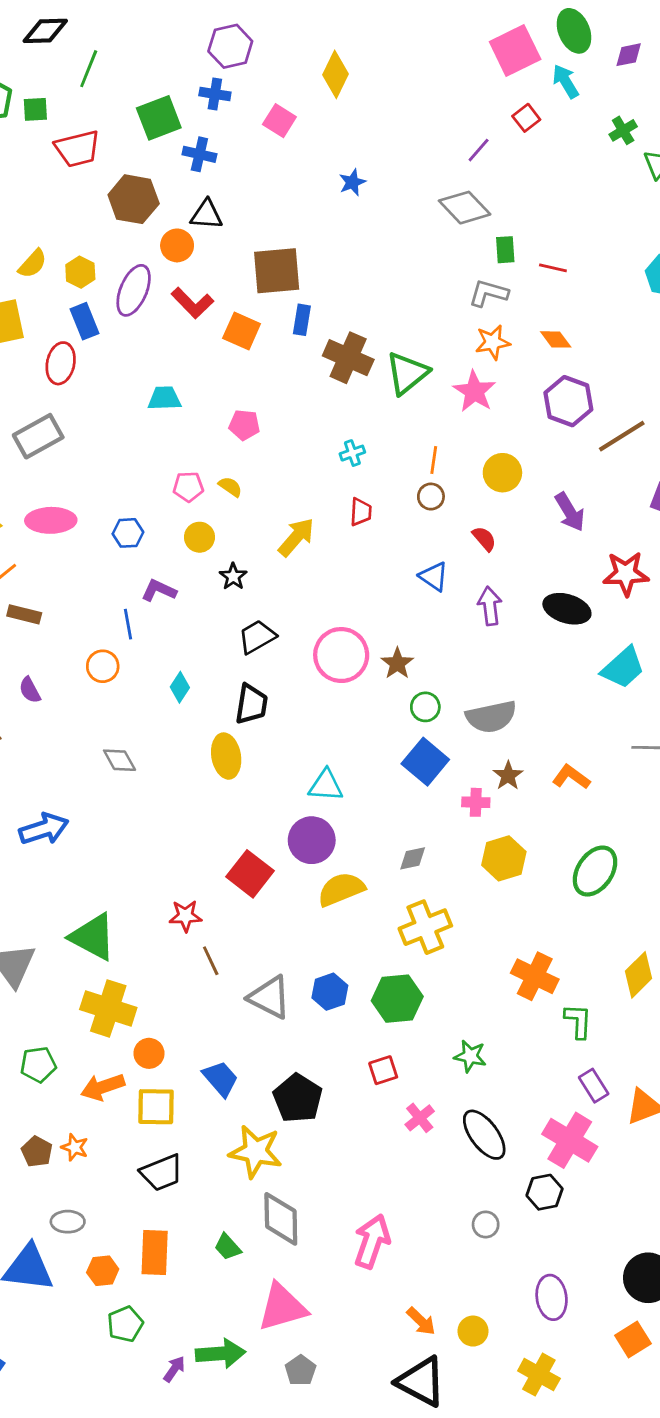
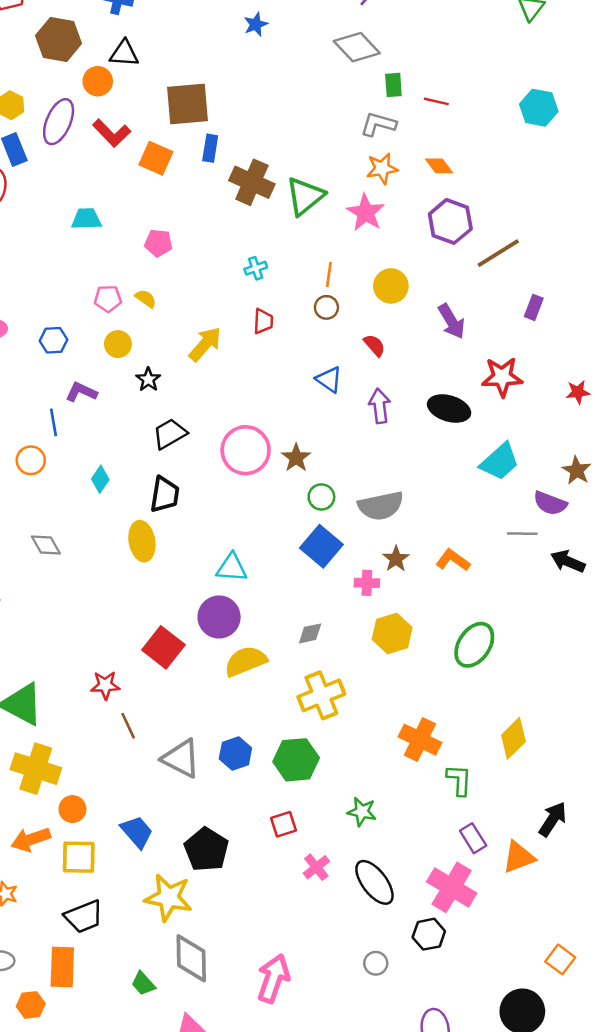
orange rectangle: (155, 1253) -> (62, 967), moved

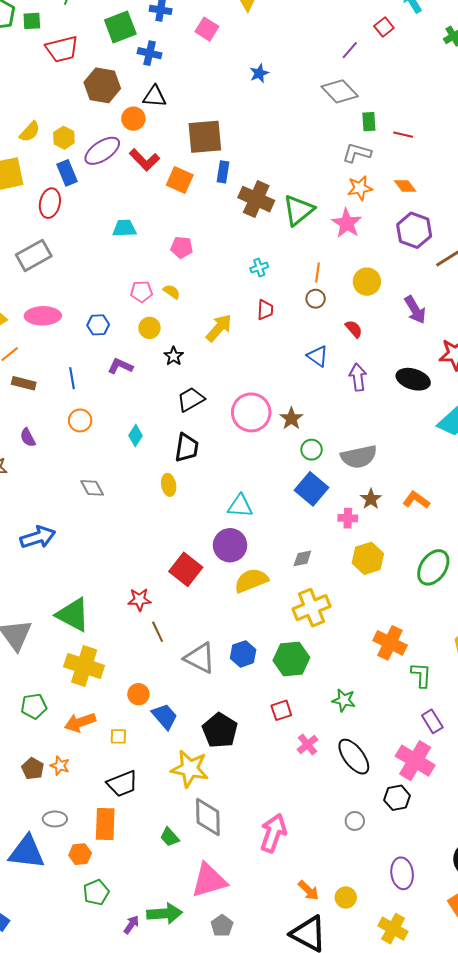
purple ellipse: (59, 122) -> (102, 151), turned 33
blue line: (53, 422) -> (72, 378), moved
yellow ellipse: (142, 541) -> (169, 485), size x0.7
orange circle: (72, 809) -> (138, 694), moved
yellow square: (79, 857) -> (118, 736), size x0.6

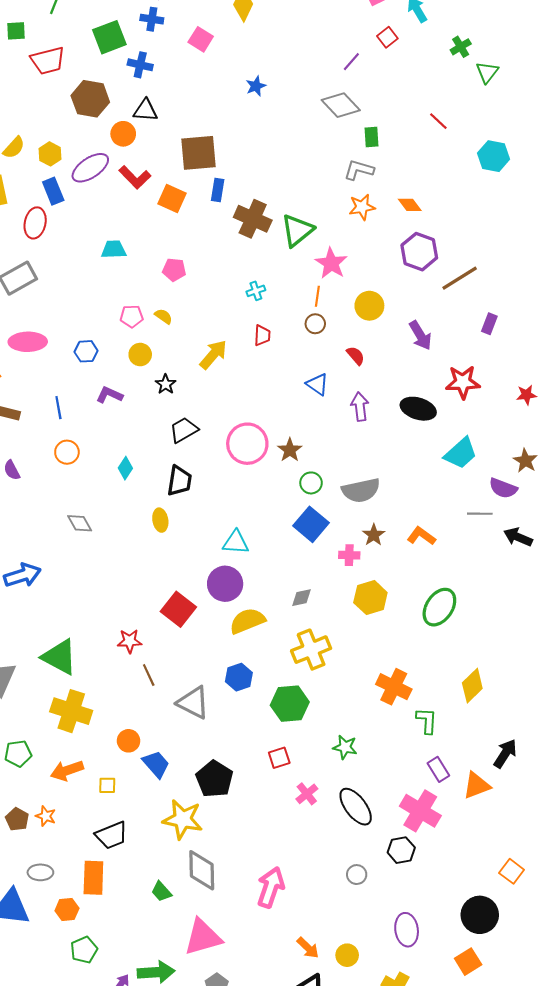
red line: (403, 135) -> (438, 121), moved, turned 30
pink star: (347, 223) -> (331, 263), moved
blue hexagon: (243, 654) -> (239, 677), moved

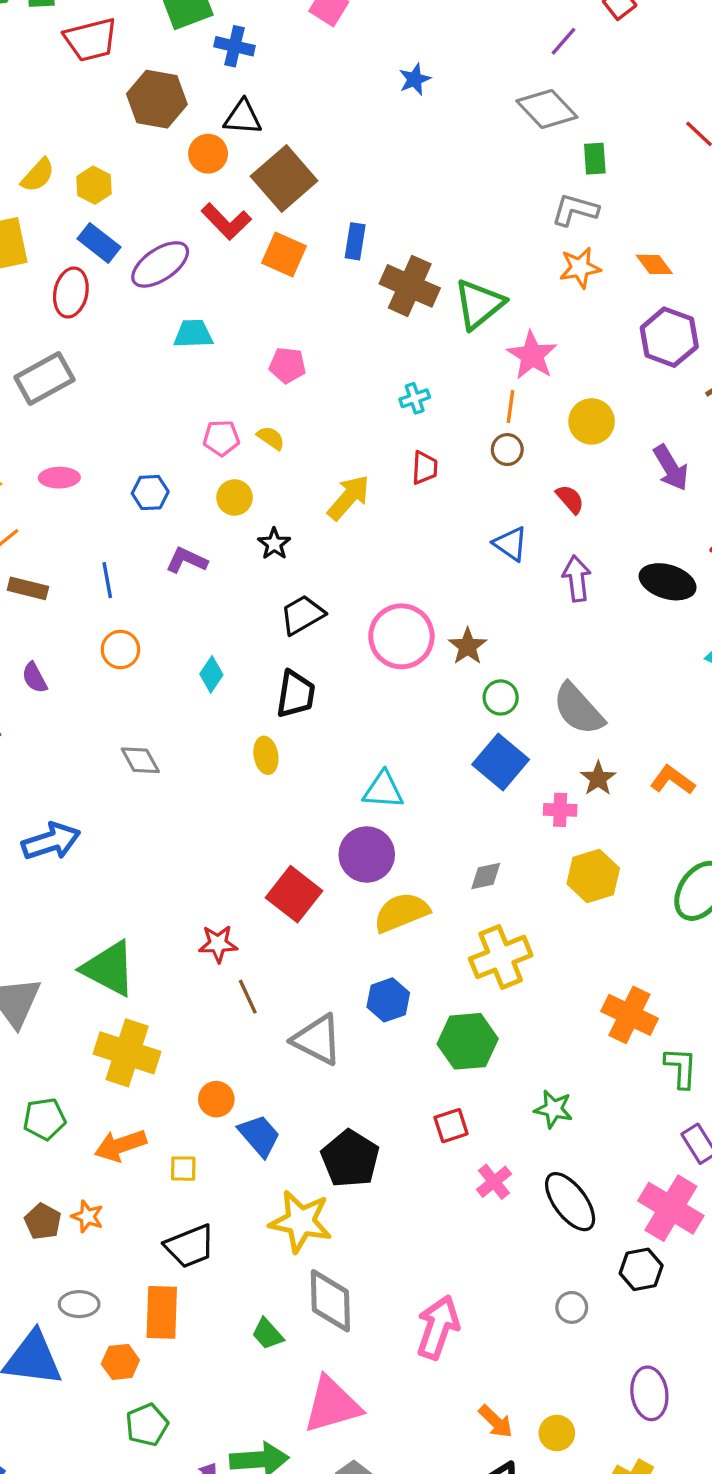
brown square: (199, 153) -> (284, 178), moved, turned -36
purple ellipse: (90, 168) -> (160, 264), moved
blue rectangle: (53, 191) -> (99, 243), turned -30
pink ellipse: (28, 342) -> (59, 478), size x0.7
gray semicircle: (361, 490) -> (578, 709), turned 60

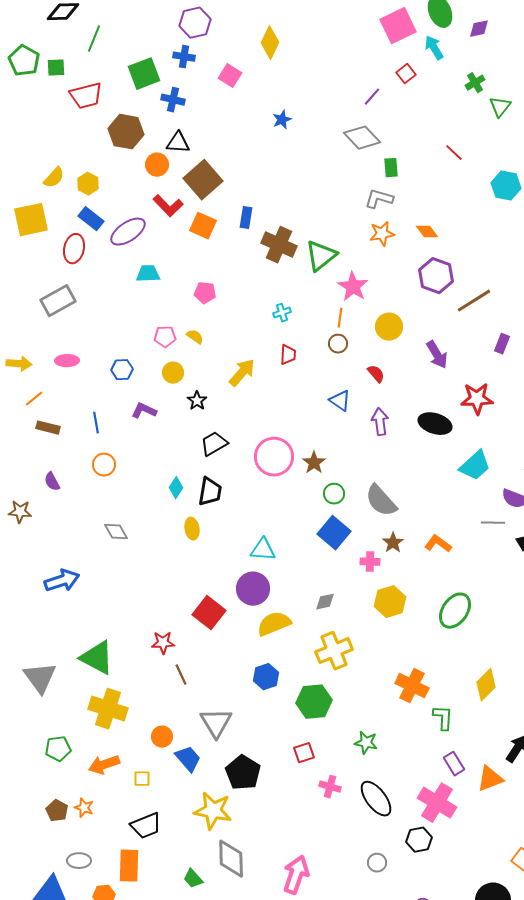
cyan diamond: (211, 674) -> (176, 488), moved
gray triangle: (317, 1040) -> (216, 723), moved, turned 32
pink cross: (494, 1182) -> (330, 787), turned -35

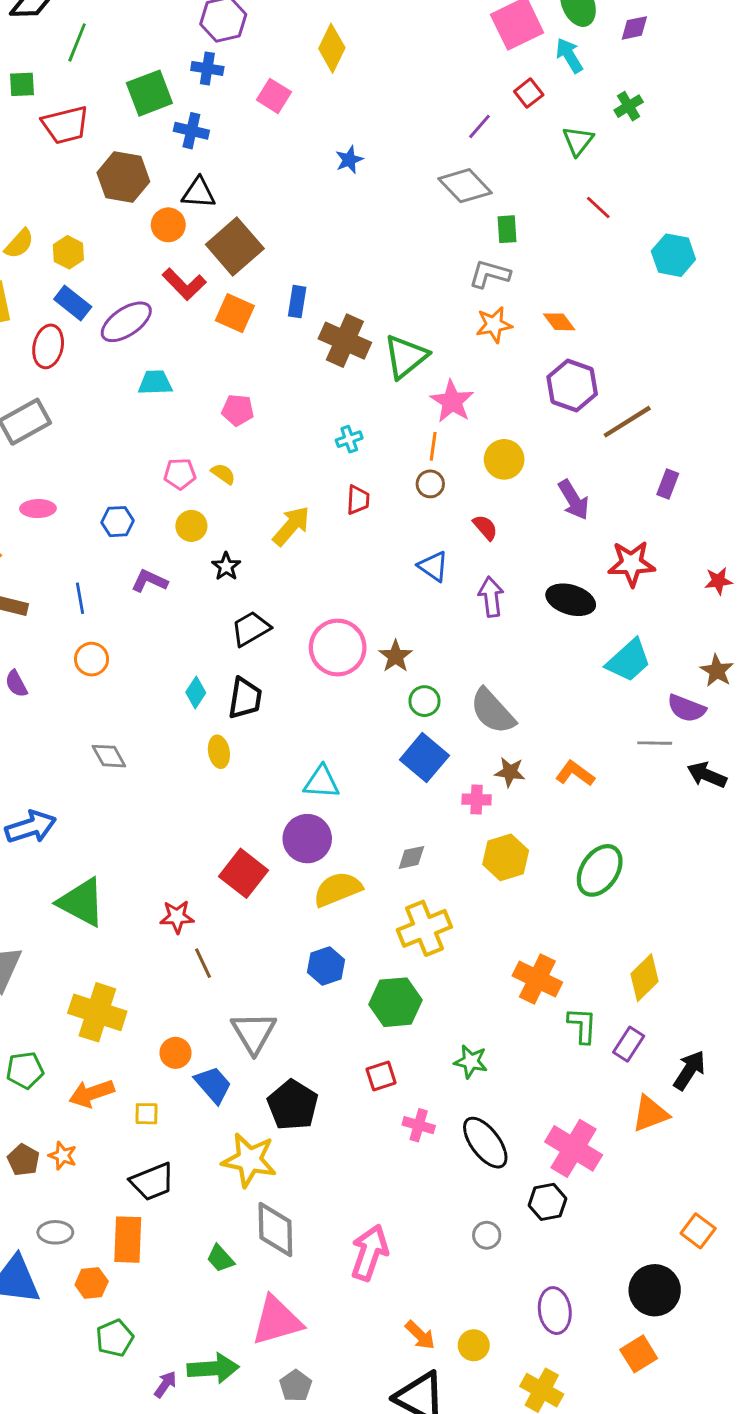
green triangle: (500, 107) -> (578, 141), moved
brown star: (393, 543) -> (510, 772), turned -30
green triangle: (97, 658) -> (81, 902), moved
purple rectangle: (454, 764) -> (629, 1044), moved, turned 65

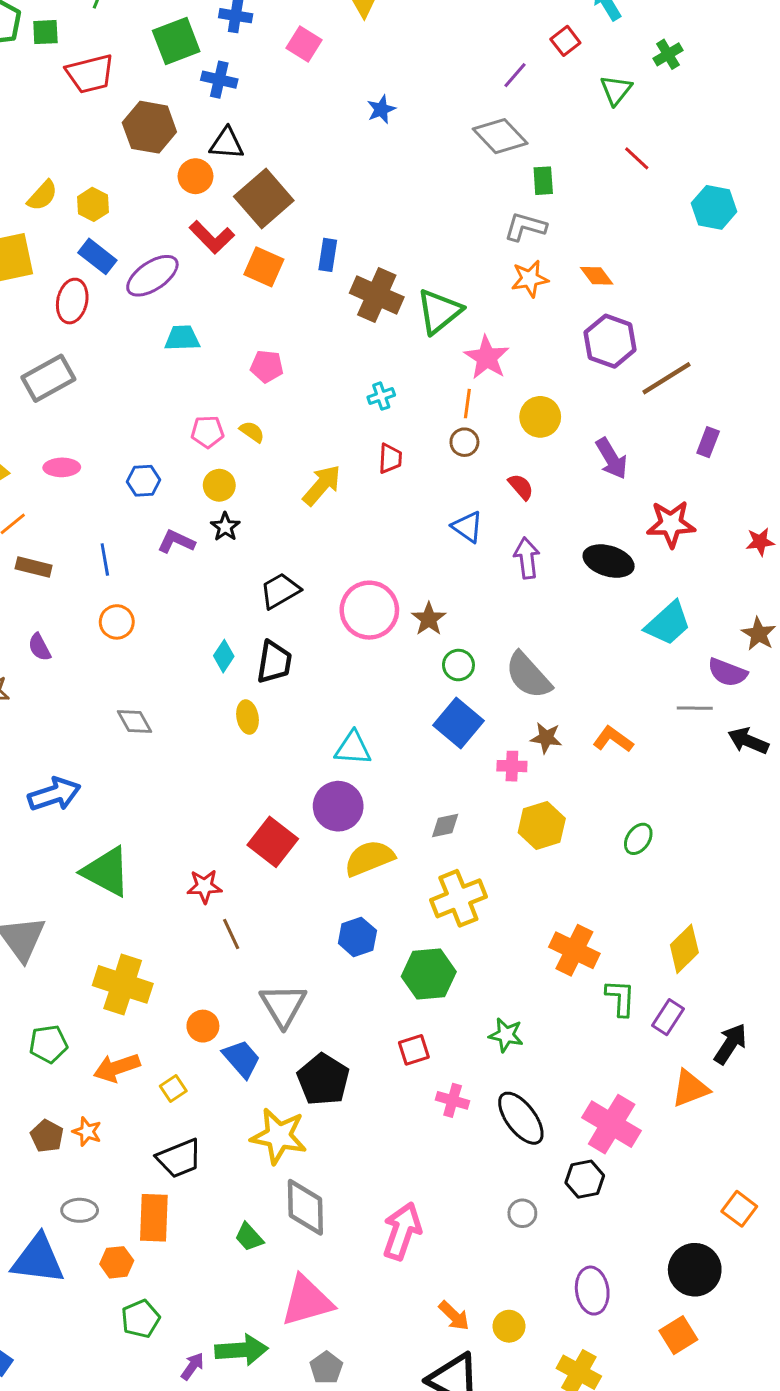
black star: (226, 566) -> (225, 527), moved
green ellipse: (600, 870) -> (638, 839), size x0.6
yellow square: (147, 1114) -> (173, 1088), turned -35

